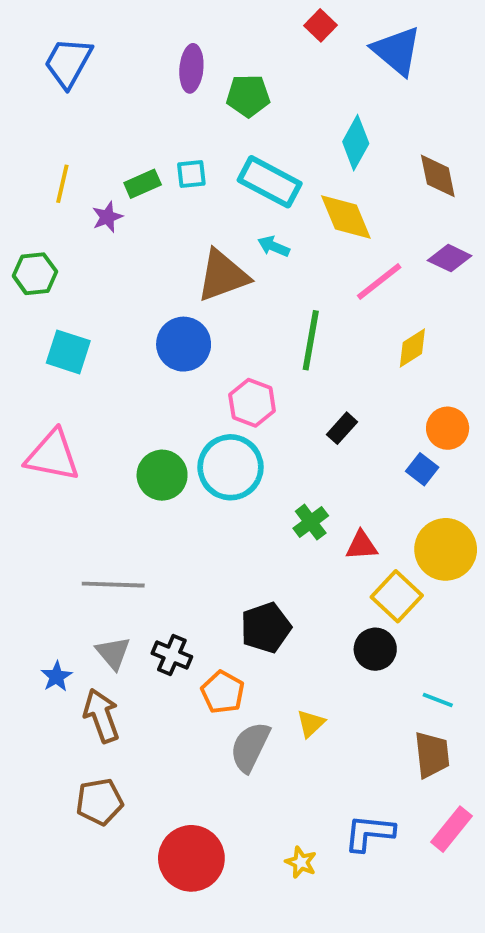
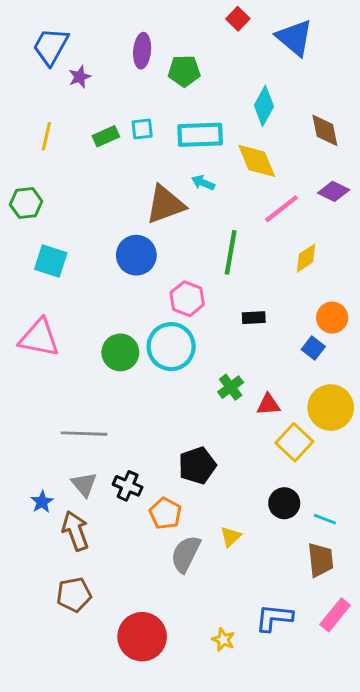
cyan rectangle: (270, 182) -> (200, 135), turned -30
purple star: (107, 217) -> (80, 77), moved
black rectangle: (342, 428) -> (254, 318), turned 45
black circle: (375, 649) -> (284, 503), moved

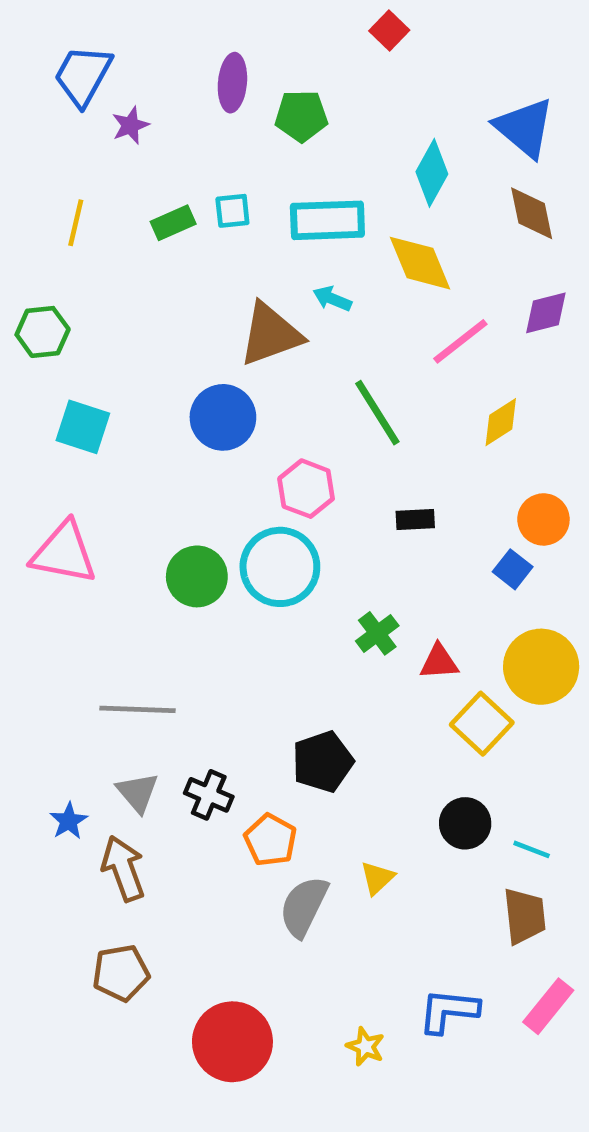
blue triangle: (294, 38) -> (524, 128), moved
purple diamond: (334, 191) -> (546, 313), turned -40
green line: (231, 252) -> (377, 413), turned -42

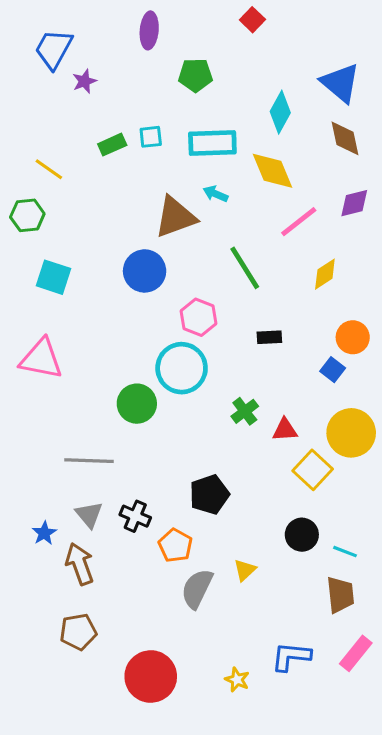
purple ellipse: (232, 83) -> (149, 30), moved
yellow line: (76, 223) -> (49, 169), moved, turned -68
green circle: (197, 576) -> (137, 404), moved

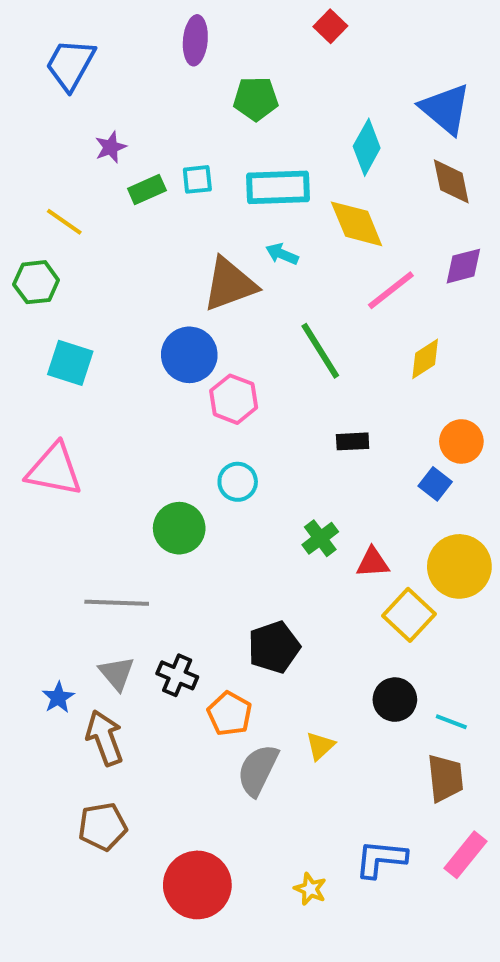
purple star: (84, 81) -> (111, 147), moved
pink hexagon: (199, 317) -> (234, 399), moved
cyan circle: (182, 368) -> (238, 482), size x0.6

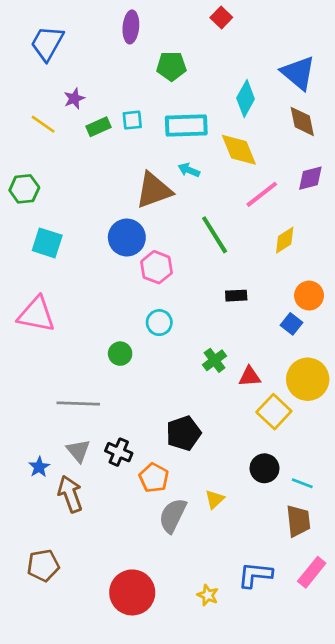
yellow line: (64, 222) -> (43, 124), moved
green circle: (179, 528) -> (120, 354), size x0.7
brown pentagon: (103, 827) -> (43, 565), moved

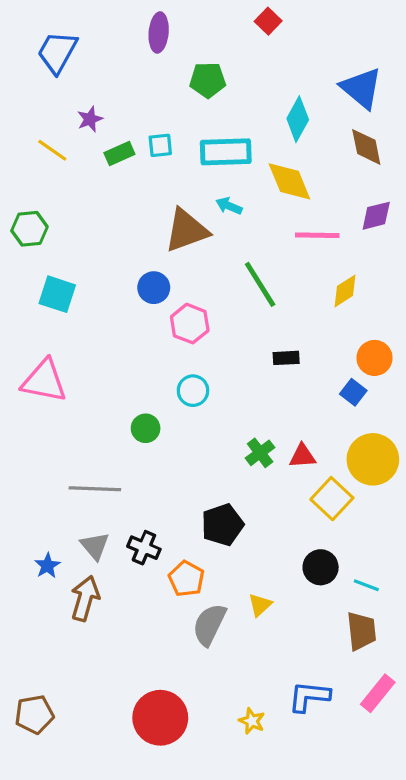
pink line: (262, 194) -> (317, 235), turned 39
blue circle: (127, 238) -> (154, 288), size x0.7
green cross: (215, 360) -> (260, 453), moved
brown arrow: (70, 494) -> (85, 598), turned 36
brown pentagon: (43, 565) -> (34, 714), moved

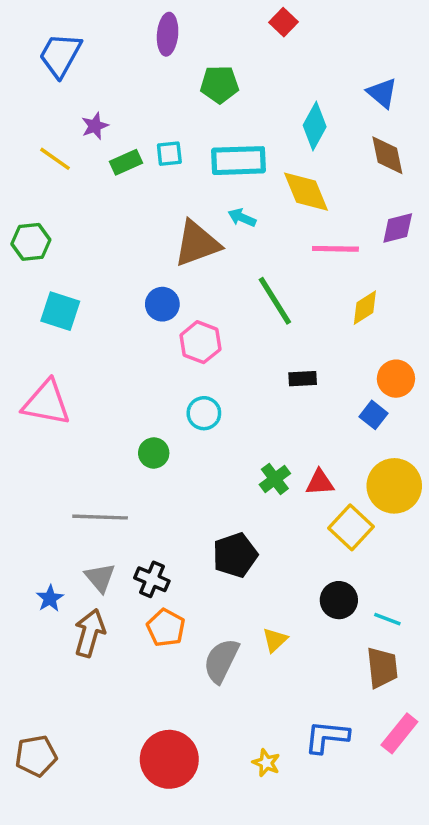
blue triangle: (361, 88) -> (382, 93), size x0.7
orange pentagon: (186, 579) -> (166, 628), moved

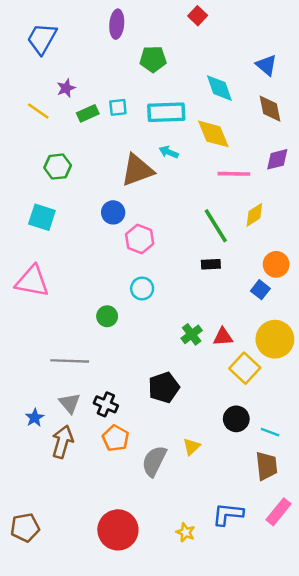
cyan diamond: (315, 126) -> (219, 88), turned -48
green hexagon: (31, 242) -> (58, 167), moved
green line: (275, 301) -> (216, 226), moved

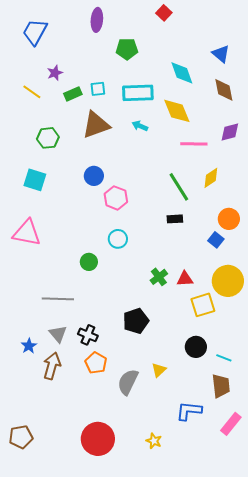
brown triangle: (137, 170) -> (96, 125), moved
yellow square: (245, 368) -> (203, 305), turned 30
blue L-shape: (228, 514) -> (189, 411), moved

